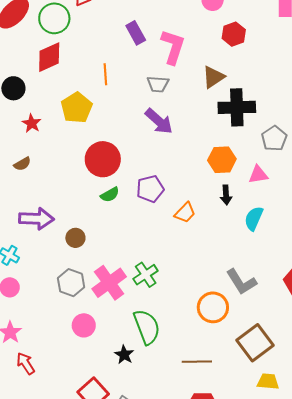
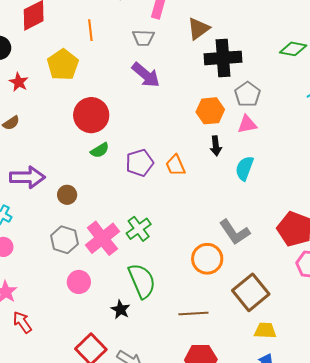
gray pentagon: (274, 138) -> (248, 94), moved
purple pentagon: (150, 189) -> (140, 163), moved
orange trapezoid: (185, 213) -> (176, 165), turned 115

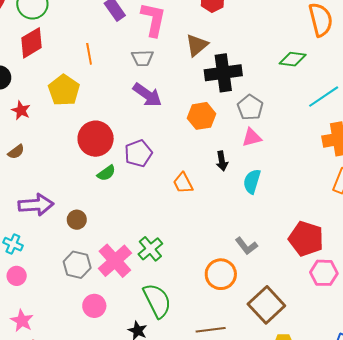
orange hexagon: (210, 111) -> (201, 116), moved
purple pentagon: (140, 163) -> (138, 153), moved
gray L-shape: (235, 232) -> (246, 246), size x0.7

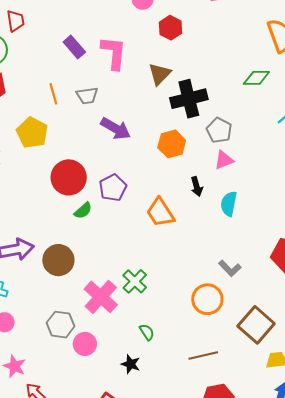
gray trapezoid: (142, 58) -> (87, 96), moved
orange trapezoid: (183, 183) -> (160, 213), size x1.4
brown circle: (77, 220) -> (58, 260), size x1.6
gray hexagon: (77, 265) -> (61, 325), moved
green semicircle: (157, 301) -> (147, 332), size x0.5

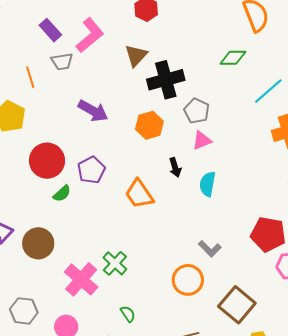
pink L-shape: (114, 53) -> (90, 35), turned 45
gray trapezoid: (87, 96) -> (62, 61), moved
gray hexagon: (61, 325) -> (24, 311), moved

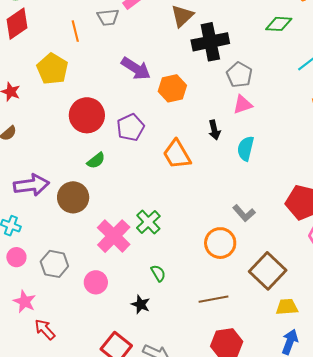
orange hexagon: (149, 125) -> (172, 88), moved
green semicircle: (62, 193) -> (96, 161), moved

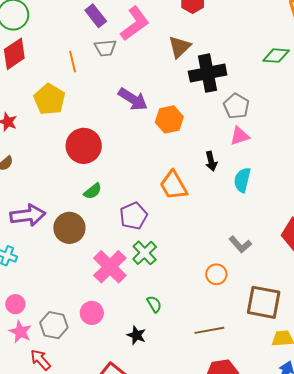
purple pentagon: (131, 127) -> (134, 216), moved
orange circle: (220, 243) -> (216, 274), size x0.7
pink circle: (16, 257) -> (15, 304), moved
gray hexagon: (54, 264) -> (54, 325), moved
brown square: (268, 271) -> (264, 302), turned -33

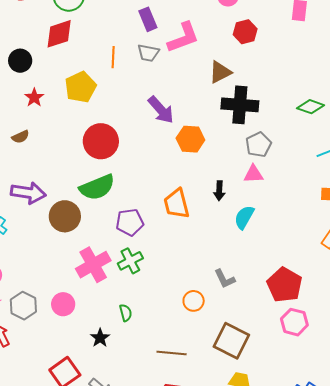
green semicircle: (93, 191) -> (97, 187), size x1.8

